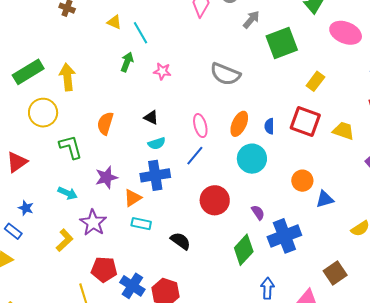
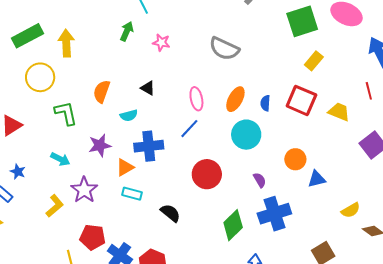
green square: (282, 43) -> (302, 21), moved
cyan semicircle: (157, 143) -> (129, 115), moved
purple semicircle: (258, 212) -> (260, 180), moved

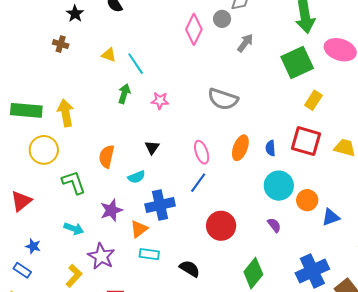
green rectangle: (28, 36) -> (26, 110), turned 40
black triangle: (148, 88) -> (152, 147), turned 42
cyan circle: (246, 135) -> (279, 186), moved
blue cross: (274, 214) -> (312, 271), moved

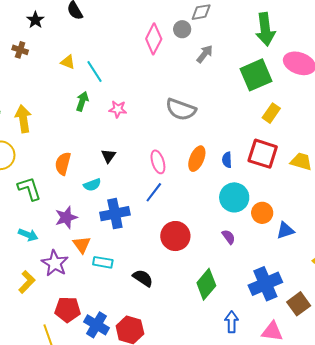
orange triangle: (139, 229) -> (82, 245), moved, turned -30

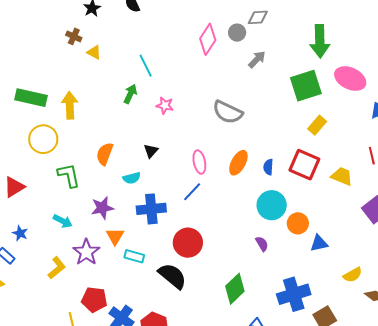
yellow triangle: (68, 62) -> (94, 52), moved
red circle: (175, 236) -> (188, 243), moved
black semicircle: (143, 278) -> (172, 276), size x1.4

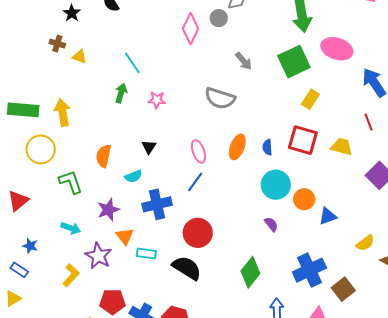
gray arrow: (257, 59) -> (244, 61), moved, turned 102

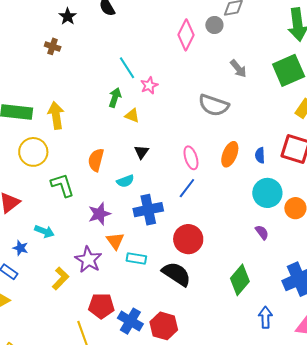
yellow triangle: (80, 57) -> (132, 116), moved
pink star: (157, 100) -> (149, 85), moved, turned -30
cyan arrow: (71, 228) -> (44, 231), moved

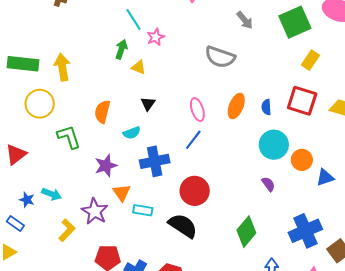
cyan arrow: (44, 231) -> (52, 194), moved

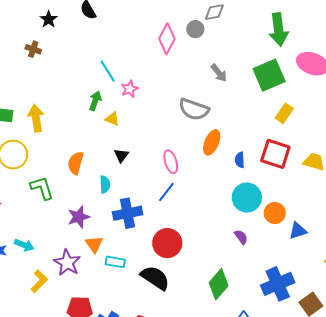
orange ellipse: (236, 106) -> (212, 142), moved
cyan semicircle: (132, 133) -> (105, 184), turned -72

